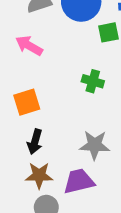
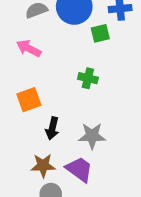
black arrow: (35, 142) -> (52, 128), moved
purple trapezoid: (79, 181) -> (79, 169), turned 52

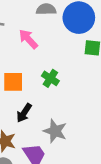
green cross: (88, 78) -> (50, 78), moved

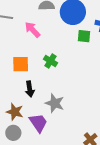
black arrow: (24, 113) -> (30, 89), turned -42

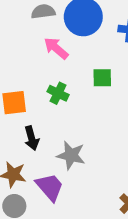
pink arrow: (32, 30) -> (56, 48), moved
green square: (84, 36) -> (102, 78), moved

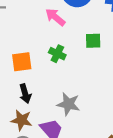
black arrow: (32, 138) -> (25, 94), moved

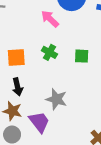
green square: (93, 41) -> (82, 56), moved

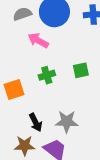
green cross: (49, 52) -> (47, 75), turned -32
black arrow: (17, 87) -> (36, 122), moved

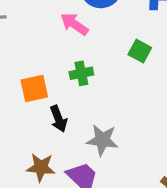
green square: (81, 70) -> (140, 51), moved, turned 35
black arrow: (36, 122) -> (59, 119), moved

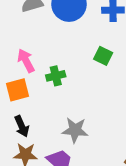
pink arrow: (74, 24) -> (26, 61), moved, turned 30
black arrow: (59, 119) -> (22, 126), moved

